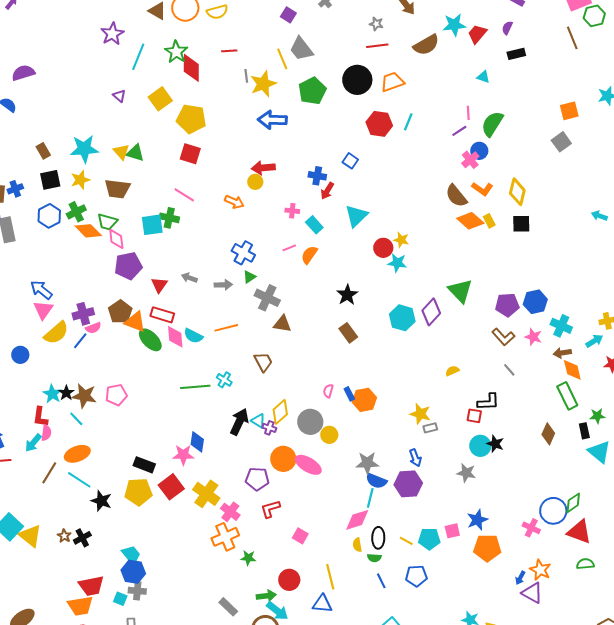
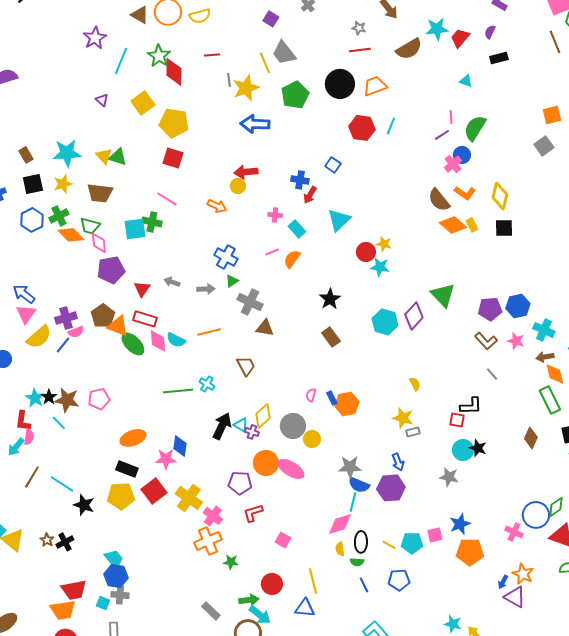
yellow semicircle: (452, 371) -> (415, 384), moved, turned 88
orange ellipse: (77, 454) -> (133, 438), moved

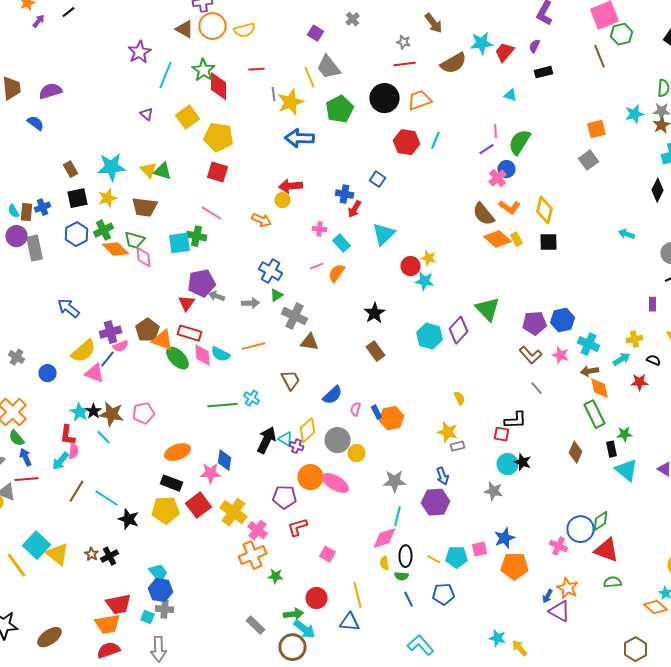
purple pentagon: (111, 270) -> (202, 283), moved
pink triangle: (26, 314) -> (94, 373), moved, turned -45
blue semicircle: (359, 485) -> (332, 395), moved, turned -65

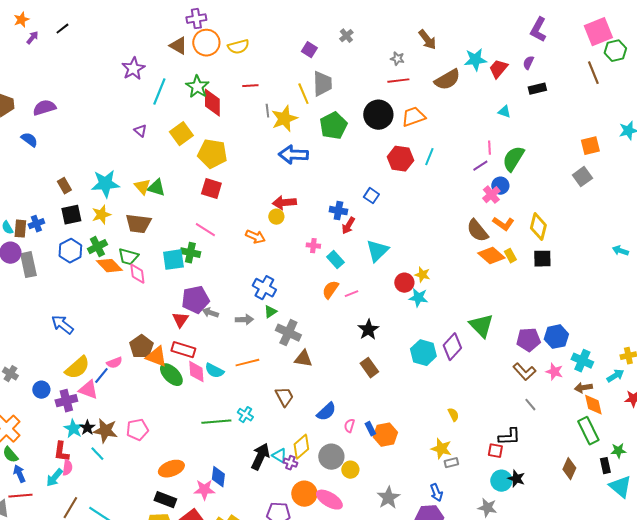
gray trapezoid: (328, 67) -> (322, 84), turned -144
pink line: (316, 266) -> (351, 294), moved
purple cross: (110, 332) -> (66, 401), moved
gray star: (394, 481) -> (388, 498), turned -30

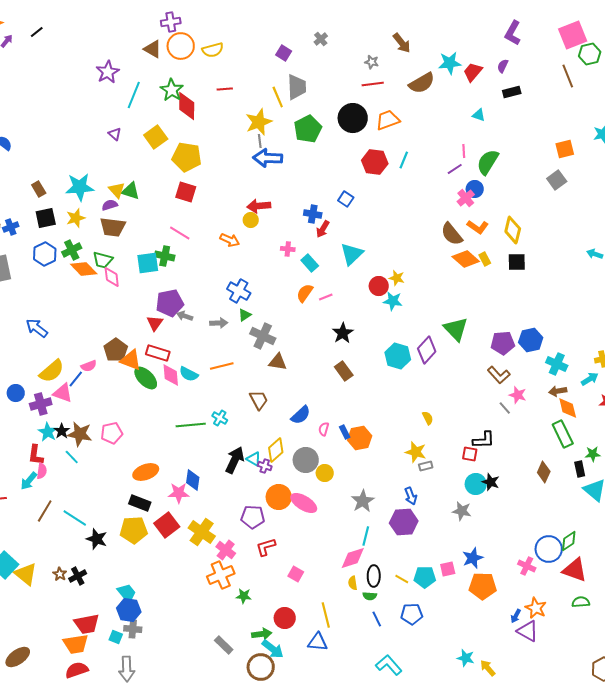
purple semicircle: (44, 108) -> (110, 205), moved, size x0.7
gray line: (267, 111) -> (260, 141), moved
pink star: (554, 372) -> (518, 395), moved

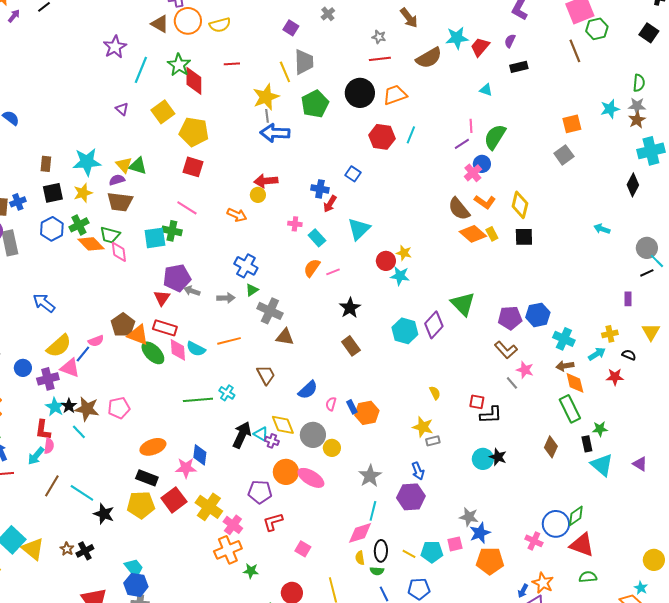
brown rectangle: (39, 189) -> (46, 164), turned 35
yellow diamond: (276, 450) -> (283, 425), turned -70
red square: (470, 454) -> (477, 402), moved
gray star: (462, 511) -> (469, 517), moved

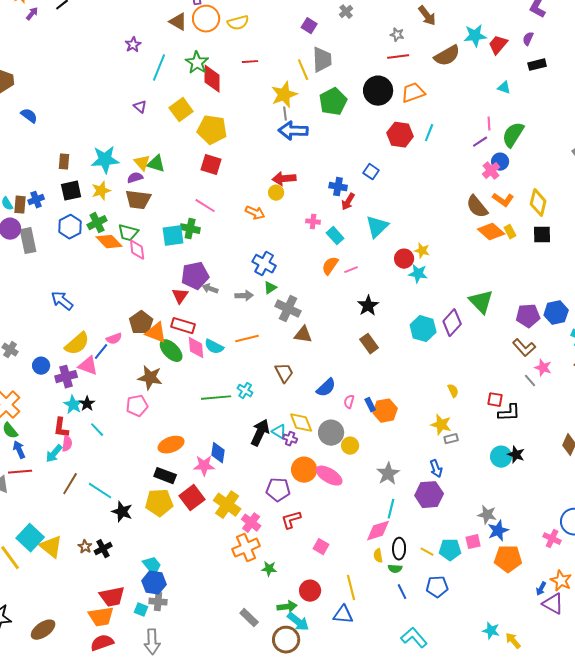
purple star: (115, 47) -> (133, 45), size x0.7
brown star: (87, 409) -> (150, 378), moved

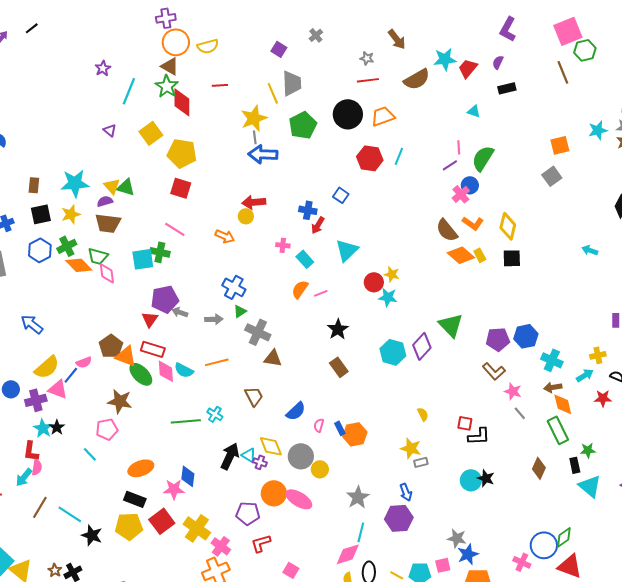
brown triangle: (178, 22) -> (170, 66), moved
gray line: (530, 381) -> (520, 413), moved
cyan line: (97, 430) -> (90, 454), moved

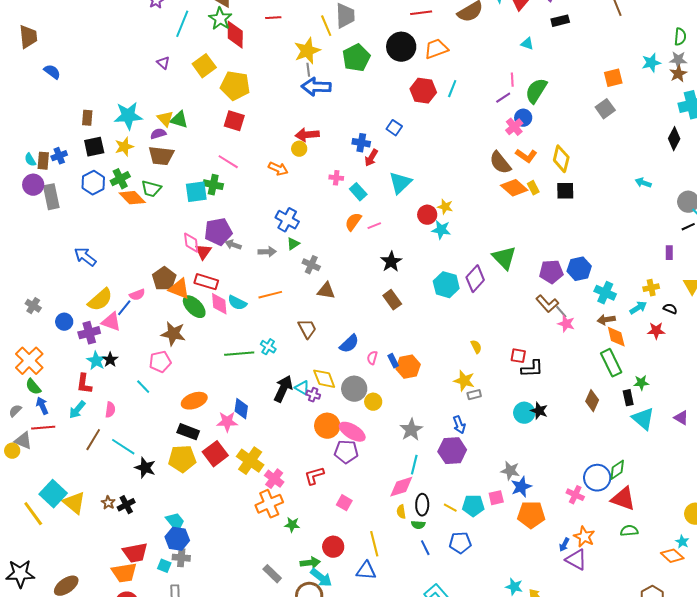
pink diamond: (107, 273) -> (191, 243), moved
gray cross: (258, 332) -> (311, 265), size x0.7
gray line: (520, 413) -> (561, 312), moved
pink semicircle: (37, 467) -> (110, 410), moved
purple pentagon: (248, 513) -> (346, 452), moved

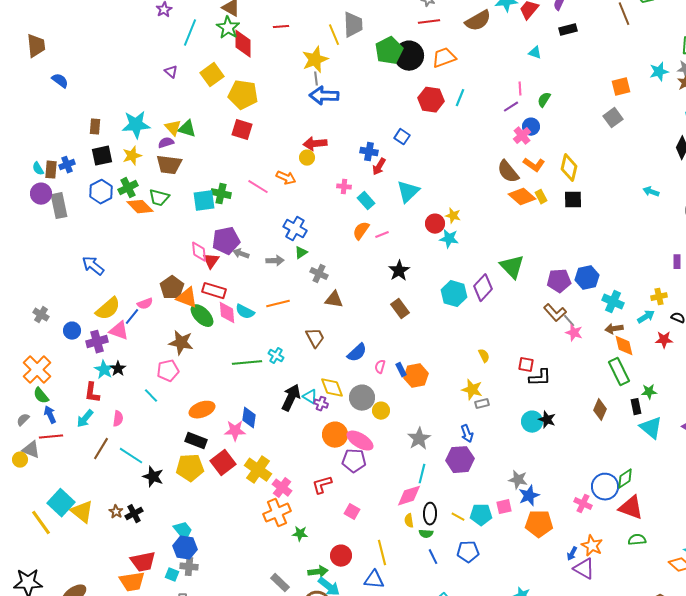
green pentagon: (356, 58) -> (389, 51), moved
green semicircle: (536, 91) -> (544, 100), size x0.6
pink line: (228, 162) -> (258, 187), moved

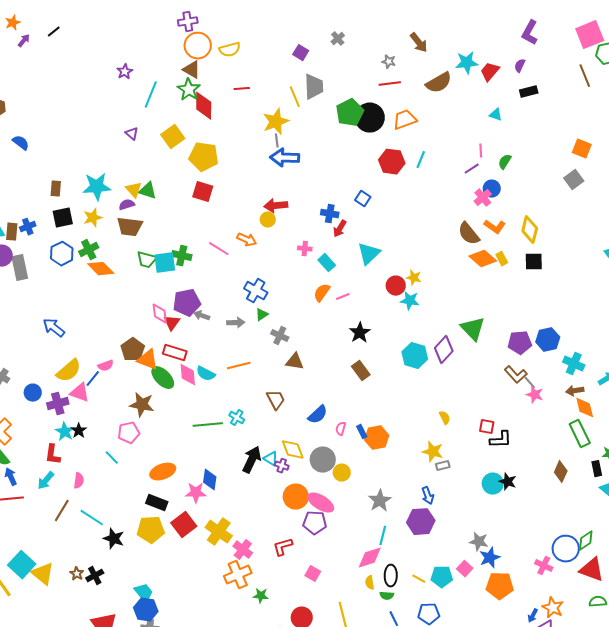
orange square: (621, 87) -> (582, 149), turned 36
green trapezoid: (159, 198) -> (147, 260), moved
pink square: (504, 507) -> (465, 569), turned -35

